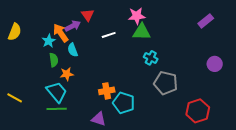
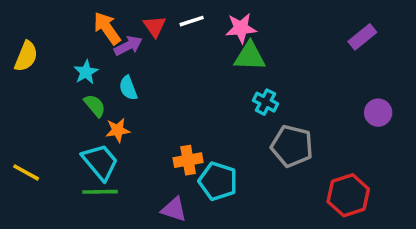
orange arrow: (61, 33) -> (107, 28), moved
white line: (109, 35) -> (192, 21), moved
green semicircle: (54, 60) -> (95, 106), turned -32

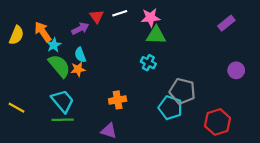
orange arrow: (107, 28) -> (43, 32), moved
cyan cross: (266, 102) -> (148, 63), moved
green semicircle: (95, 106) -> (59, 66), size x1.6
orange star: (118, 130) -> (78, 69), moved
cyan pentagon: (218, 181) -> (170, 108), moved

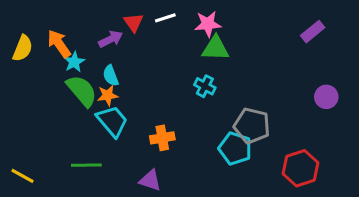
cyan trapezoid: (63, 101) -> (112, 121), moved
yellow line: (16, 108) -> (23, 176), moved

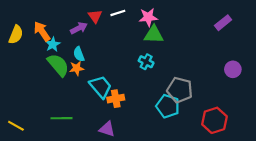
cyan trapezoid: (112, 121) -> (101, 87), moved

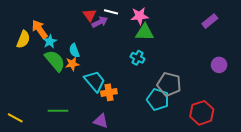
white line: (118, 13) -> (111, 12), turned 32
purple arrow: (79, 28) -> (100, 22), moved
yellow semicircle: (16, 35) -> (23, 39), moved

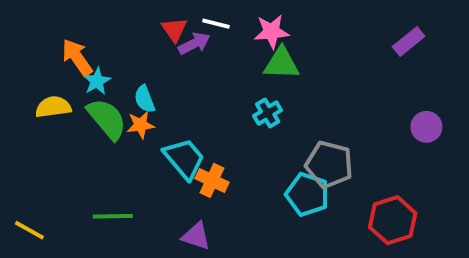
yellow semicircle: (23, 39) -> (53, 107), moved, turned -120
cyan cross: (137, 58) -> (268, 113), turned 32
orange cross: (109, 92) -> (212, 180), turned 35

